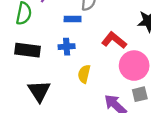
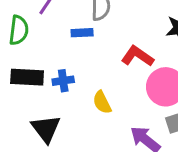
blue cross: (67, 47) -> (63, 81), moved
yellow semicircle: (84, 74) -> (102, 102), turned -36

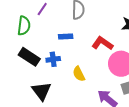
blue rectangle: (82, 33) -> (66, 37), moved
black rectangle: (27, 77) -> (29, 57), turned 30

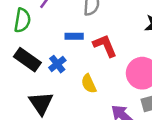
red L-shape: (102, 43) -> (105, 46), moved, turned 30
blue cross: (53, 59) -> (57, 64), turned -32

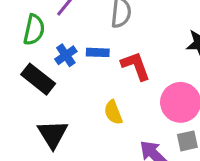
blue cross: (57, 64) -> (66, 55), moved

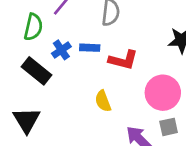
red L-shape: (136, 66) -> (123, 60), turned 124
black triangle: (53, 134) -> (27, 120), moved

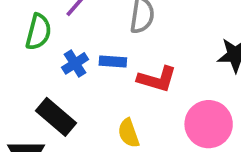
black rectangle: (37, 71) -> (56, 117), moved

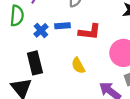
black rectangle: (56, 117) -> (35, 63), turned 45

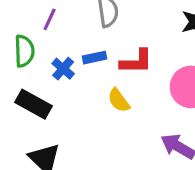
black rectangle: (35, 63) -> (33, 104), moved, turned -40
yellow semicircle: (78, 66) -> (119, 100), moved

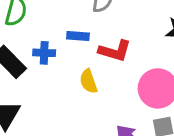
blue cross: (63, 69) -> (44, 53), moved, turned 35

